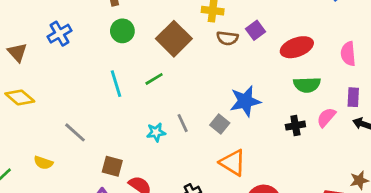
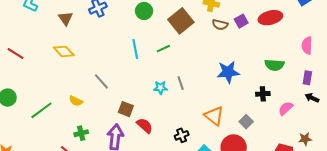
red ellipse: (297, 47) -> (270, 18), moved
pink semicircle: (326, 117) -> (286, 108), moved
gray square: (220, 124) -> (246, 122), moved

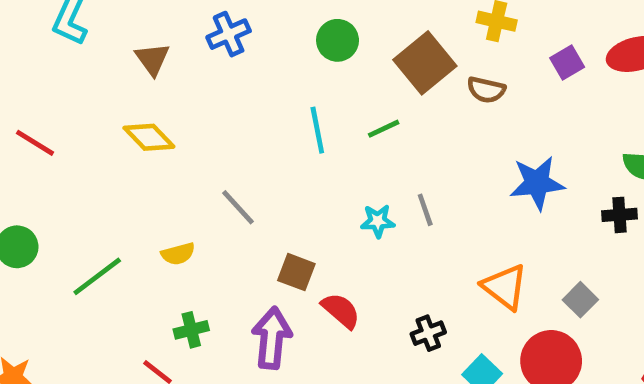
brown semicircle: (220, 25) -> (486, 90), moved
black cross: (263, 94) -> (619, 215), moved
yellow semicircle: (76, 101) -> (178, 254), turned -40

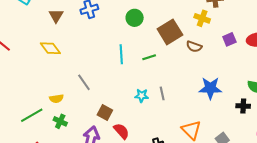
green line: (97, 276) -> (32, 115), moved
green cross: (191, 330) -> (60, 121), moved, turned 32

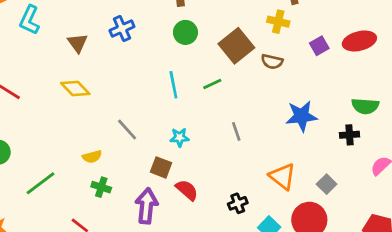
cyan star: (142, 96) -> (179, 137), moved
green line: (32, 115) -> (40, 183), moved

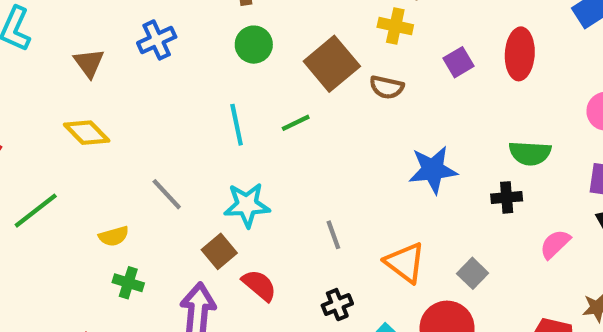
red ellipse: (359, 41) -> (520, 54), turned -72
gray line: (236, 131) -> (333, 235), moved
cyan star: (179, 137) -> (247, 205), size x1.5
brown square: (161, 167) -> (219, 251), turned 30
green line: (40, 183) -> (36, 211), moved

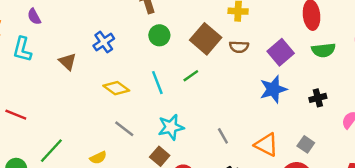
purple square: (459, 62) -> (281, 52), moved, size x1.5
yellow diamond: (87, 133) -> (116, 88), moved
green semicircle: (530, 153) -> (323, 50), moved

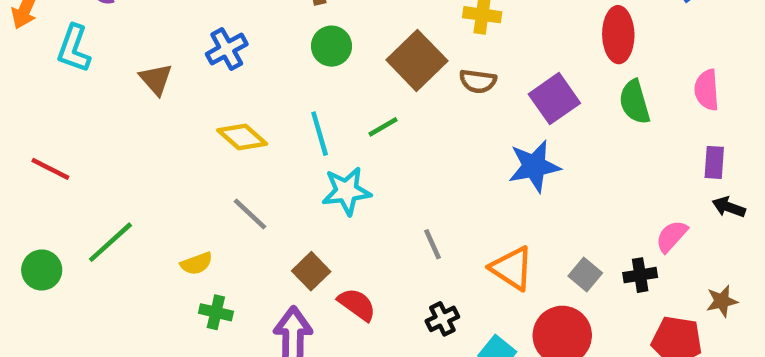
green semicircle: (323, 50) -> (635, 102), turned 75
black cross: (318, 98) -> (640, 275), moved
cyan star: (171, 127) -> (346, 191), moved

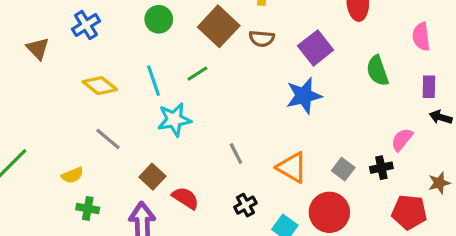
green semicircle: (635, 102) -> (377, 71), moved

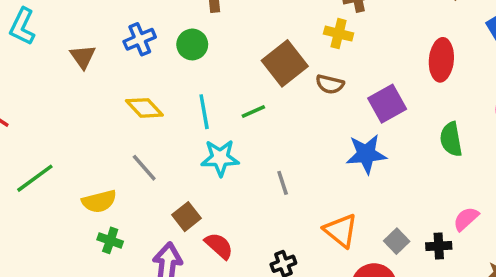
green circle: (159, 19) -> (192, 44), moved
gray line: (236, 154) -> (283, 183), moved
yellow semicircle: (72, 175) -> (99, 201), size x1.4

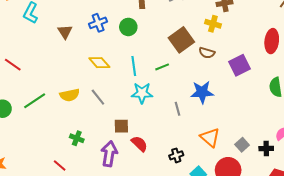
blue star: (366, 154) -> (202, 92), moved
yellow semicircle: (99, 201) -> (70, 95), moved
brown square: (187, 217) -> (121, 126), turned 35

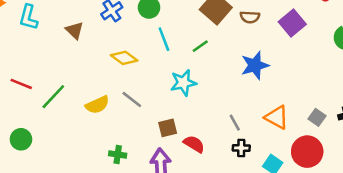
cyan line: (134, 66) -> (164, 39), moved
green line: (35, 101) -> (53, 97), moved
gray line: (177, 109) -> (235, 123), moved
black cross: (176, 155) -> (241, 148), turned 32

